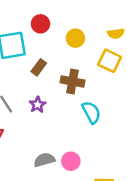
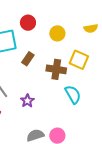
yellow square: (110, 61) -> (79, 60), moved
purple star: (38, 105) -> (27, 101), moved

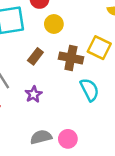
yellow circle: (57, 33) -> (54, 24), moved
brown rectangle: (28, 59) -> (35, 56), moved

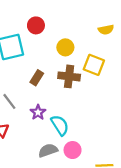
yellow circle: (54, 24) -> (65, 47), moved
cyan semicircle: (89, 90) -> (60, 125), moved

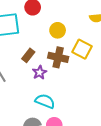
purple star: (38, 112) -> (39, 72), moved
cyan semicircle: (60, 125) -> (45, 101), turned -42

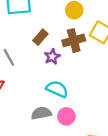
brown cross: (58, 57) -> (74, 40), turned -30

